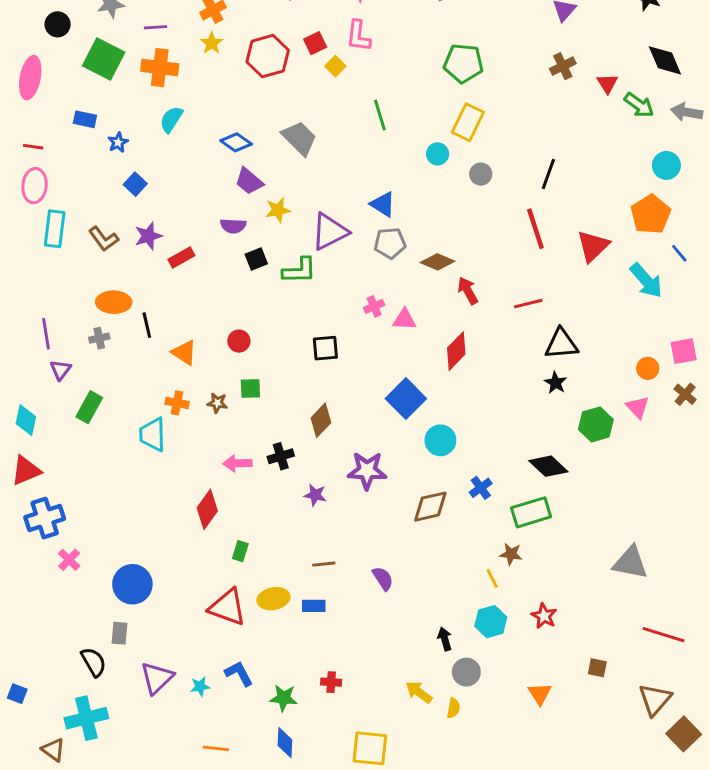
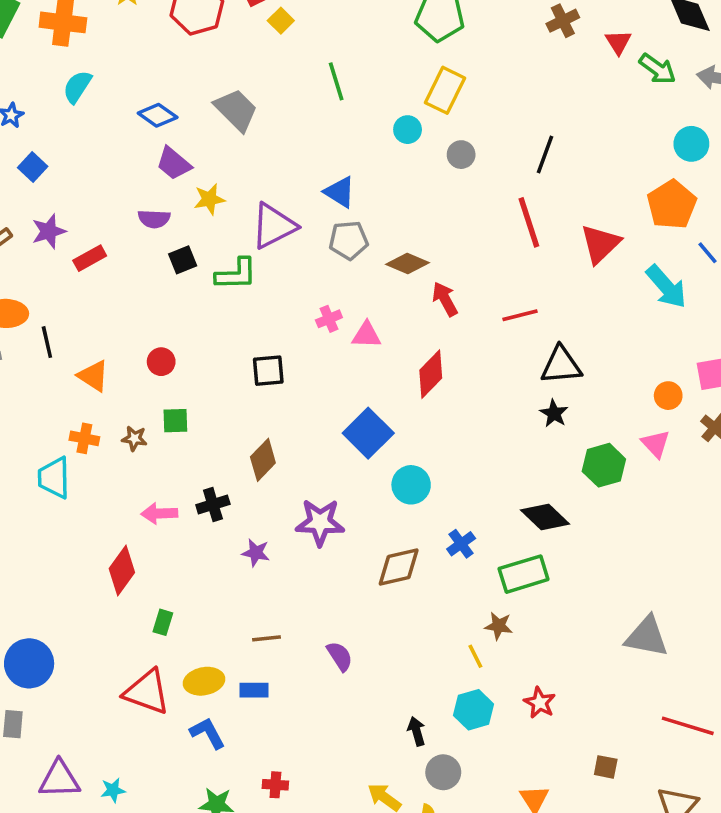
blue L-shape: (239, 673) -> (208, 733), moved
purple triangle: (157, 678) -> (59, 779), turned 42

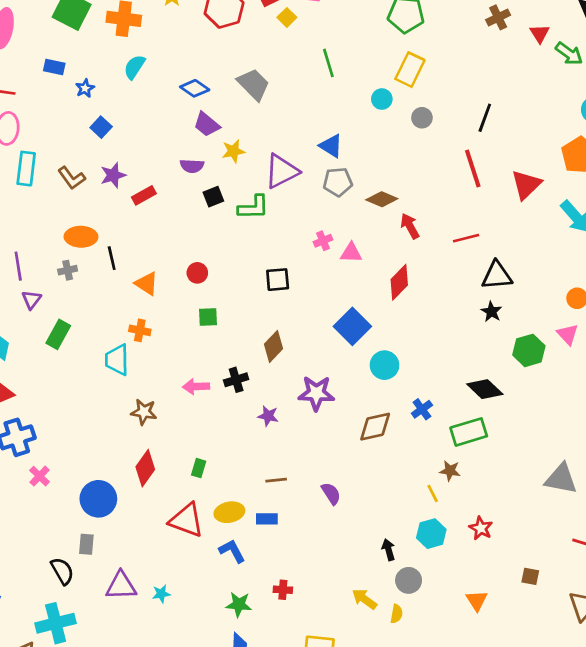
brown star: (134, 438) -> (144, 412), moved, size x1.4
red diamond: (122, 571) -> (145, 468), moved

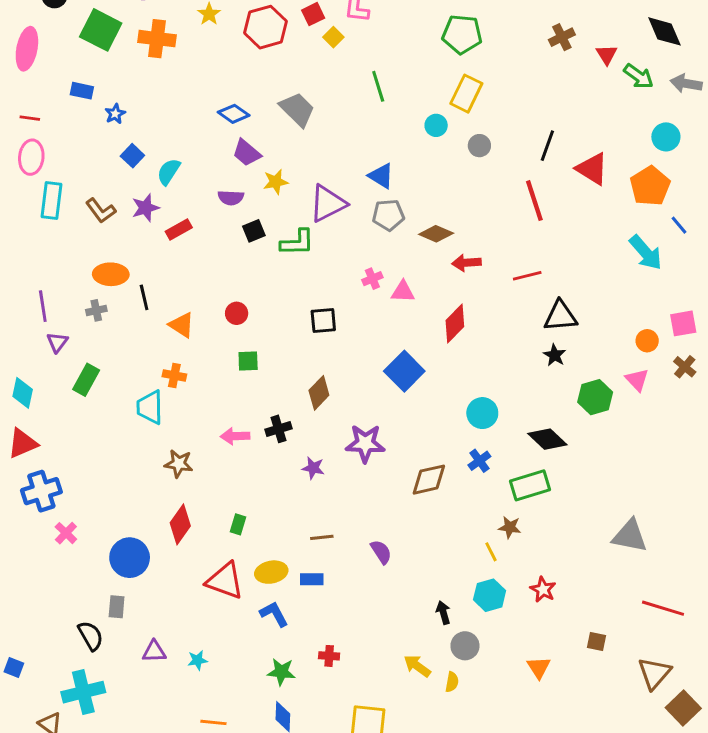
cyan semicircle: (134, 67) -> (169, 172), moved
red triangle: (526, 185) -> (592, 169), moved, turned -44
red arrow: (410, 226) -> (466, 263), turned -65
cyan circle: (384, 365) -> (482, 413), moved
purple triangle: (121, 586) -> (154, 652), size x0.7

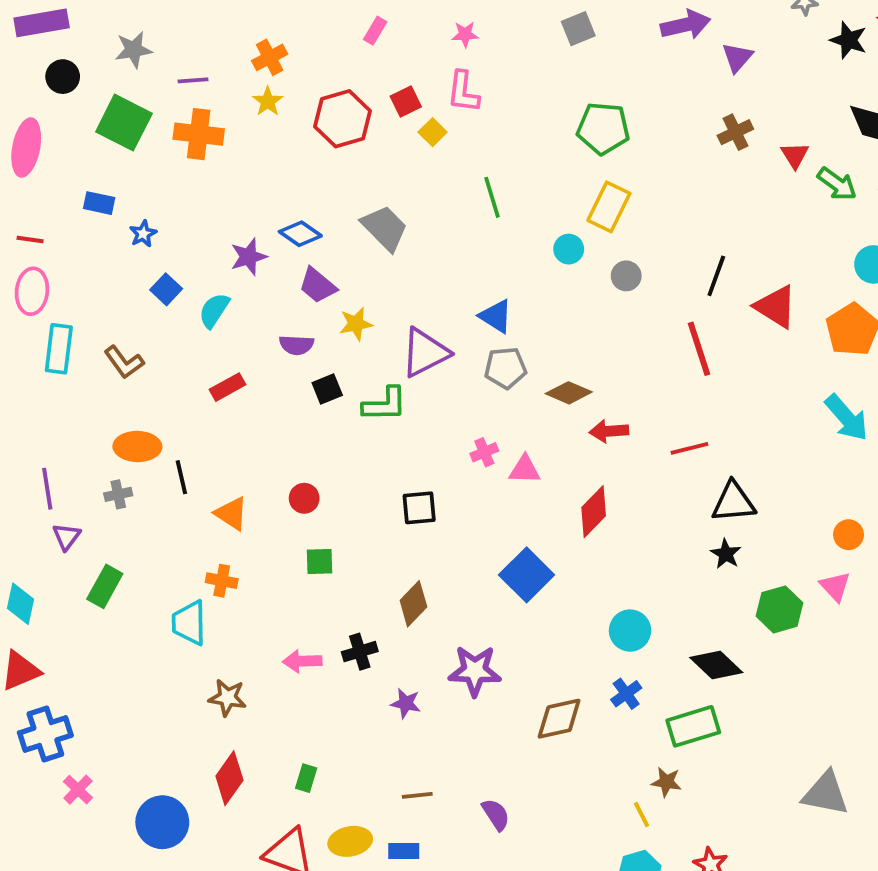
purple star: (145, 208) -> (249, 257), moved

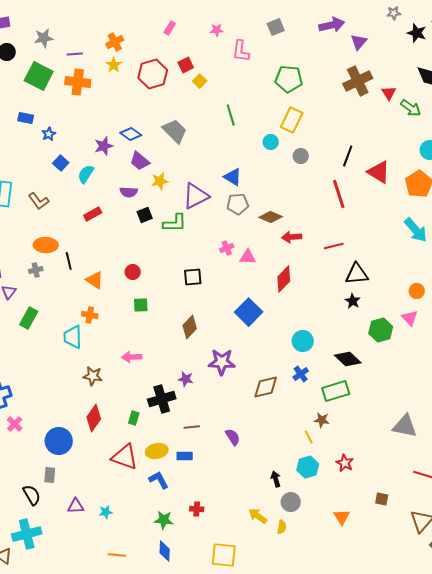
pink L-shape: (463, 92) -> (241, 51), moved
brown cross: (735, 132) -> (358, 81), size x1.6
black cross: (360, 652) -> (162, 399), moved, size x1.5

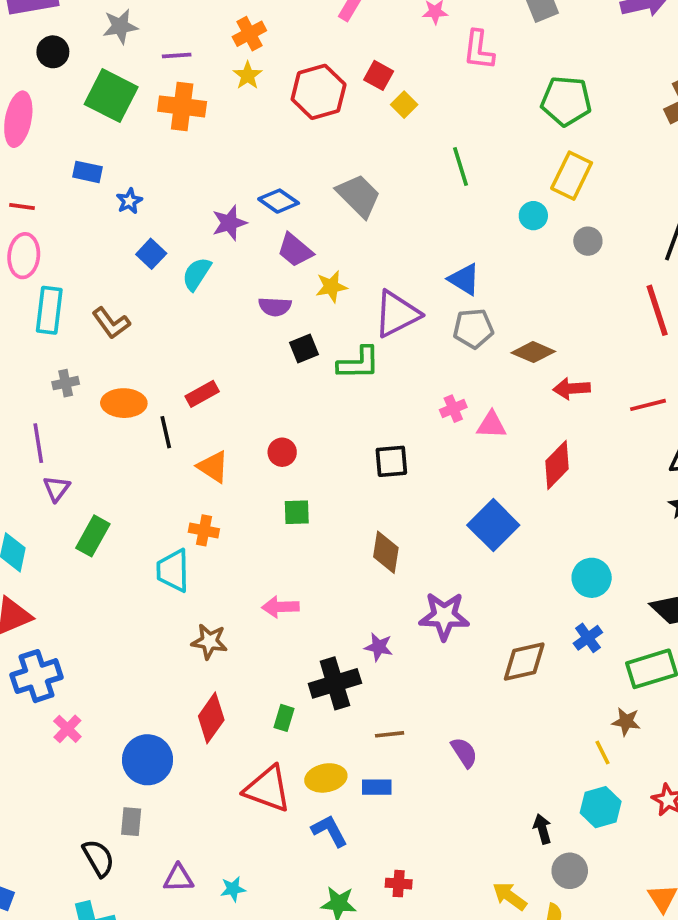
red square: (186, 65) -> (379, 75), turned -35
red rectangle: (93, 214) -> (202, 394), moved
gray cross: (36, 270) -> (66, 383), moved
brown diamond: (190, 327) -> (386, 552), turned -35

